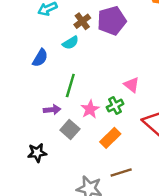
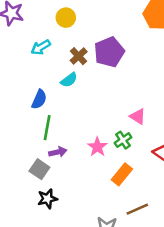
green line: (70, 86) -> (47, 128), moved
gray square: (70, 129) -> (39, 169), moved

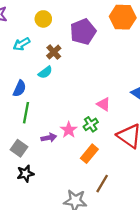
purple pentagon: (109, 52) -> (83, 32), moved
purple arrow: (58, 152) -> (49, 138), moved
brown line: (137, 209) -> (102, 184), turned -36

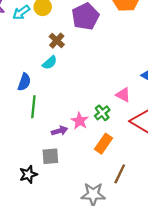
cyan arrow: (22, 44) -> (21, 12), moved
pink triangle: (104, 104) -> (123, 95), moved
gray square: (19, 148) -> (50, 156), moved, turned -35
black star: (25, 174) -> (28, 174), moved

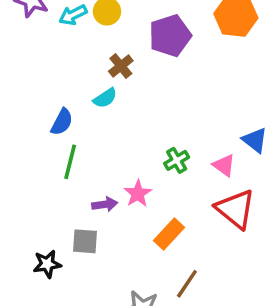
pink triangle: (123, 95) -> (224, 165), moved
green cross: (102, 113) -> (177, 160), moved

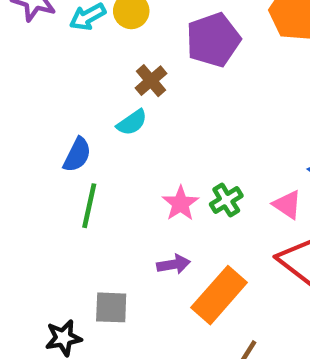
pink star: (138, 194) -> (180, 203), moved
purple arrow: (105, 204) -> (174, 264), moved
orange rectangle: (169, 234) -> (219, 295), size x1.4

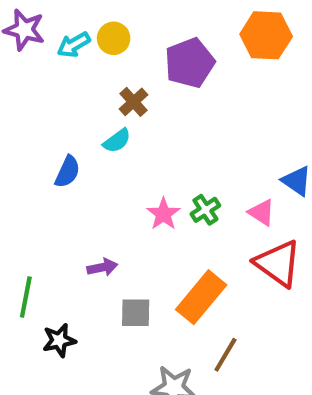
green line: (89, 206) -> (26, 297), moved
purple arrow: (174, 264) -> (102, 267), moved
gray square: (111, 307) -> (136, 313), moved

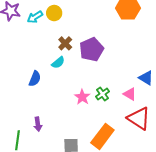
purple pentagon: (190, 63) -> (91, 49), moved
purple arrow: (102, 267) -> (38, 124), moved, turned 96

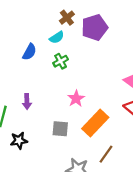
green cross: (103, 94) -> (61, 61), moved
pink star: (82, 97) -> (76, 99), moved

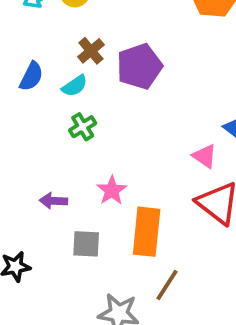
blue semicircle: (29, 52) -> (31, 76), moved
purple arrow: (27, 102) -> (53, 201), moved, turned 96
orange rectangle: (95, 123) -> (147, 232), turned -36

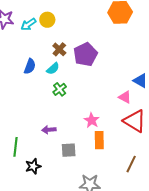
pink star: (112, 190) -> (92, 120), moved
orange rectangle: (147, 232) -> (99, 140), size x0.7
brown line: (167, 285) -> (131, 164), moved

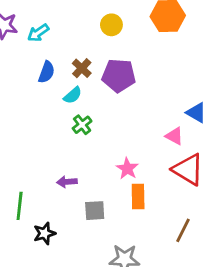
yellow circle: (47, 20) -> (111, 25), moved
purple pentagon: (85, 54) -> (119, 76), turned 30
blue semicircle: (30, 66) -> (46, 72), moved

